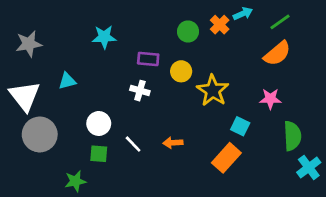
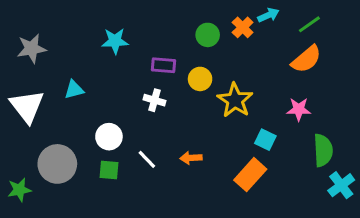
gray circle: (40, 134) -> (57, 164), moved
green star: (75, 181) -> (19, 190), moved

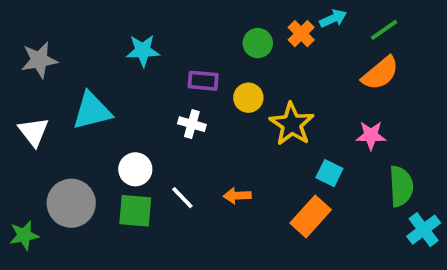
cyan triangle: (74, 90) -> (92, 111), size x1.6
white triangle: (27, 106) -> (34, 132), size x0.7
green square: (109, 170) -> (135, 211), size x1.4

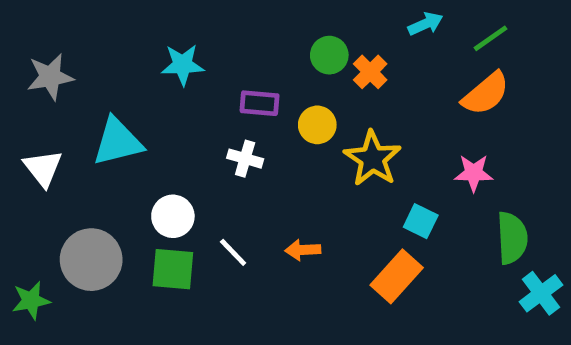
orange cross: (301, 34) -> (370, 72), moved

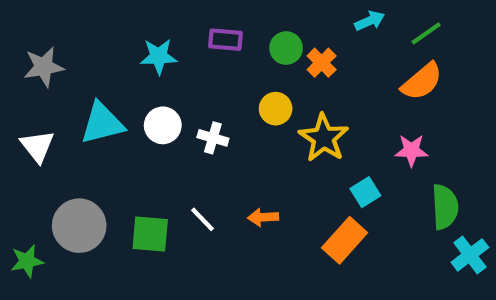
purple rectangle: (260, 103) -> (225, 40), moved
white circle: (173, 216) -> (163, 125), moved
cyan square: (421, 221) -> (365, 192), turned 32

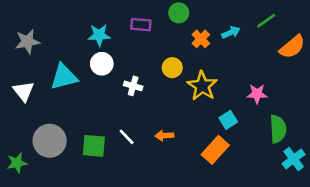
cyan arrow: (370, 21) -> (231, 32), moved
green circle: (286, 48) -> (179, 13), moved
orange semicircle: (422, 81) -> (292, 47), moved
white circle: (163, 125) -> (102, 64), moved

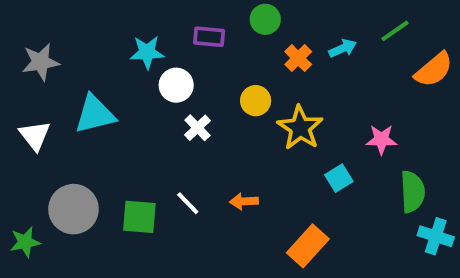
white circle: (102, 64) -> (176, 85), moved
white cross: (133, 86) -> (197, 128), turned 30
orange rectangle: (215, 150) -> (308, 246), moved
cyan cross: (294, 159) -> (436, 236), turned -35

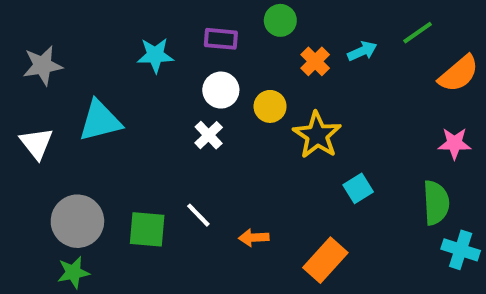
white circle: (176, 85) -> (221, 90), moved
pink star: (381, 139) -> (454, 143), moved
orange arrow: (244, 201) -> (254, 238), moved
green star: (25, 242) -> (73, 272), moved

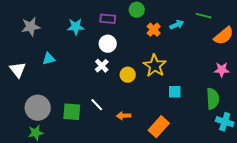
green line: (418, 33) -> (204, 16), turned 49
gray star: (43, 65) -> (31, 27), moved
yellow circle: (270, 106) -> (128, 75), moved
cyan triangle: (100, 121) -> (49, 59), size x0.6
cyan square: (358, 188) -> (175, 92), turned 32

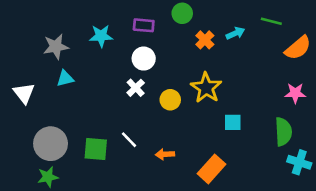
gray star: (31, 27) -> (56, 47), moved

